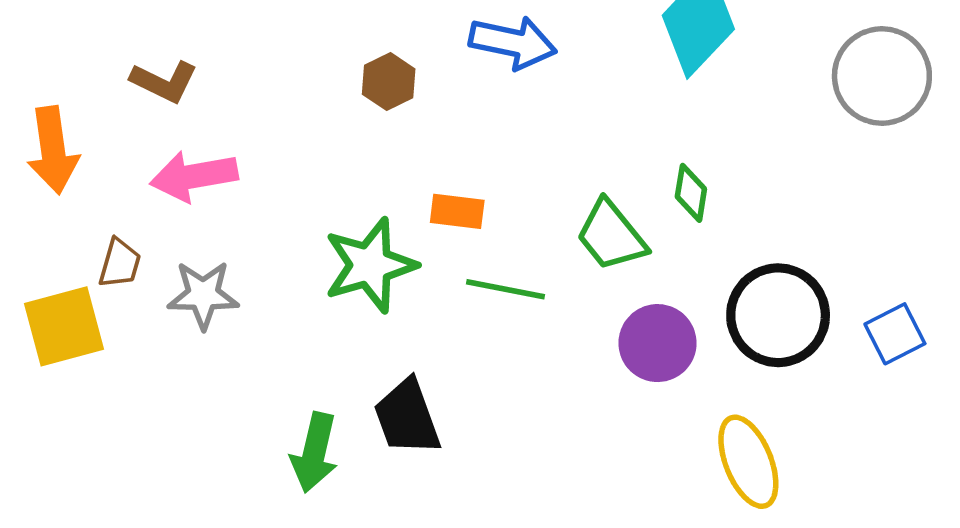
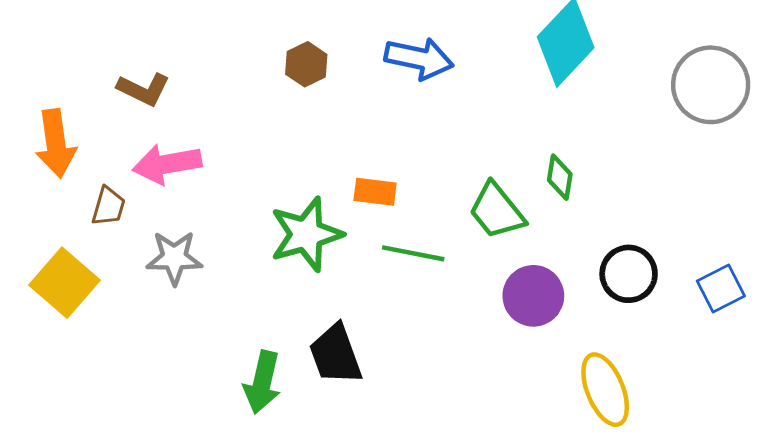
brown hexagon: (389, 82) -> (306, 64), moved
brown trapezoid: (120, 263) -> (108, 206), moved
black circle: (778, 315) -> (629, 274), size x0.7
yellow square: (64, 326) -> (64, 283), turned -34

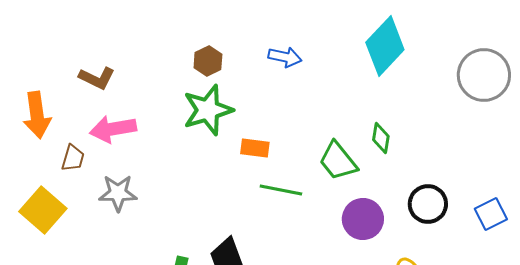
blue arrow: (419, 58) -> (285, 57), size x0.7
green star: (306, 234) -> (208, 110), moved

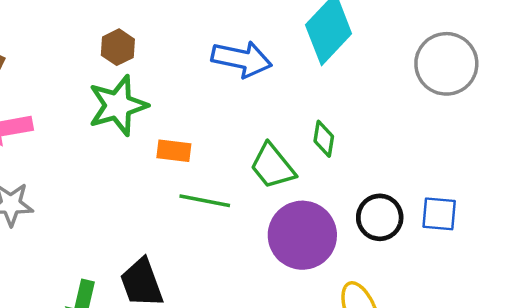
blue arrow: (285, 57) -> (242, 59), moved, size x1.5
blue square: (491, 214) -> (439, 214), moved, turned 32
purple circle: (363, 219) -> (302, 235), size x1.4

